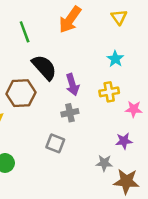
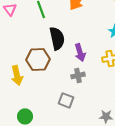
black semicircle: (44, 67) -> (57, 38), turned 30

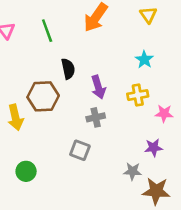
black semicircle: (57, 38) -> (68, 69), size x0.7

